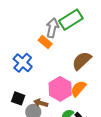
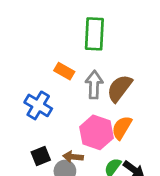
green rectangle: (71, 20) -> (94, 34), turned -45
gray arrow: (52, 28) -> (94, 85), moved
black square: (18, 98) -> (41, 156), turned -32

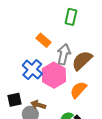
green rectangle: (94, 34) -> (71, 17), size x0.7
blue cross: (38, 105) -> (32, 69), moved
pink hexagon: (96, 132) -> (54, 75), moved

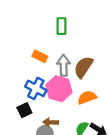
orange semicircle: (78, 90) -> (87, 97), turned 42
black square: (14, 100) -> (24, 110), moved

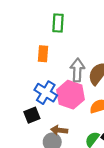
green rectangle: (61, 26) -> (58, 23), moved
orange rectangle: (40, 56) -> (43, 54), moved, turned 64

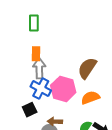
green rectangle: (58, 23) -> (34, 23), moved
gray arrow: (77, 70) -> (39, 68), moved

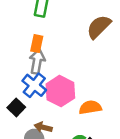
brown semicircle: (87, 68) -> (99, 27), moved
black square: (30, 110) -> (16, 107), turned -32

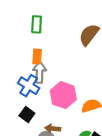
blue cross: (34, 85) -> (29, 86), moved

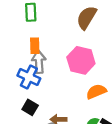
pink hexagon: (63, 95) -> (81, 60), moved

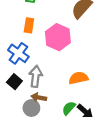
pink hexagon: (81, 60) -> (58, 37), moved
gray arrow: (39, 62) -> (36, 76), moved

